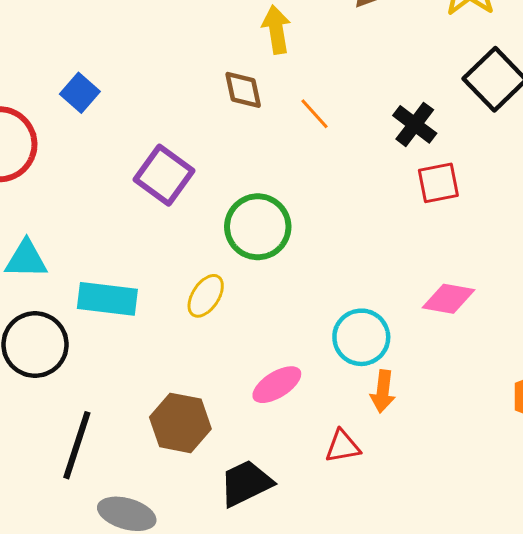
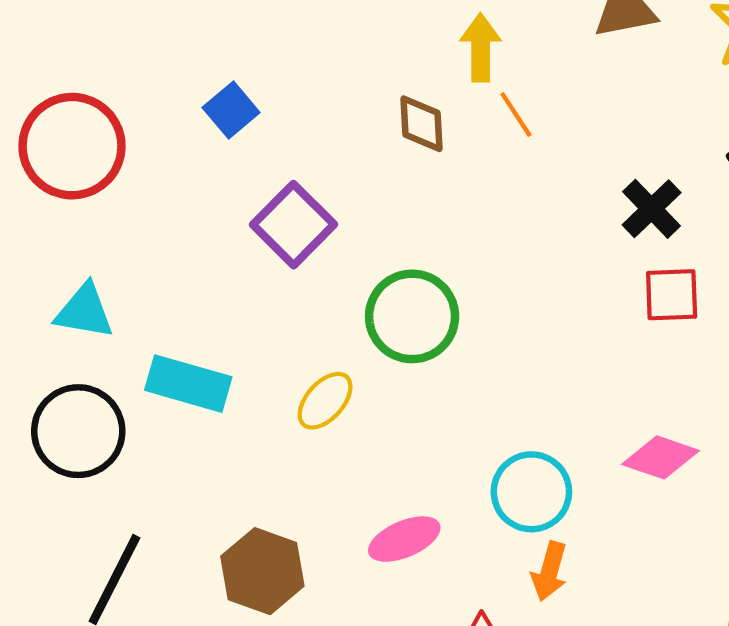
blue square: (80, 93) -> (231, 110), moved
orange line: (314, 114) -> (516, 115), moved

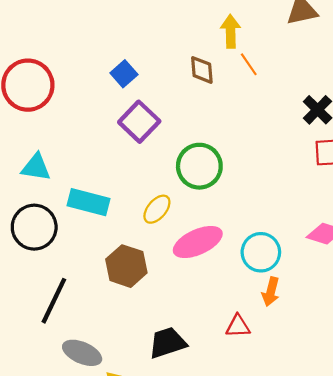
blue square: (231, 110) -> (124, 74), moved
pink ellipse: (404, 539) -> (198, 242), moved, size x1.4
brown hexagon: (262, 571) -> (126, 266), moved

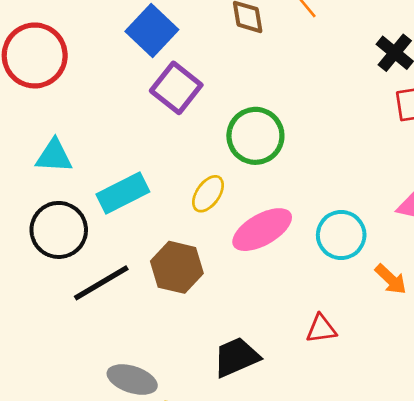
blue square: (124, 74) -> (152, 30), size x1.5
cyan rectangle: (89, 202) -> (123, 193), turned -36
orange arrow: (271, 292) -> (391, 279), moved, turned -56
black line: (54, 301) -> (101, 283), moved, turned 39

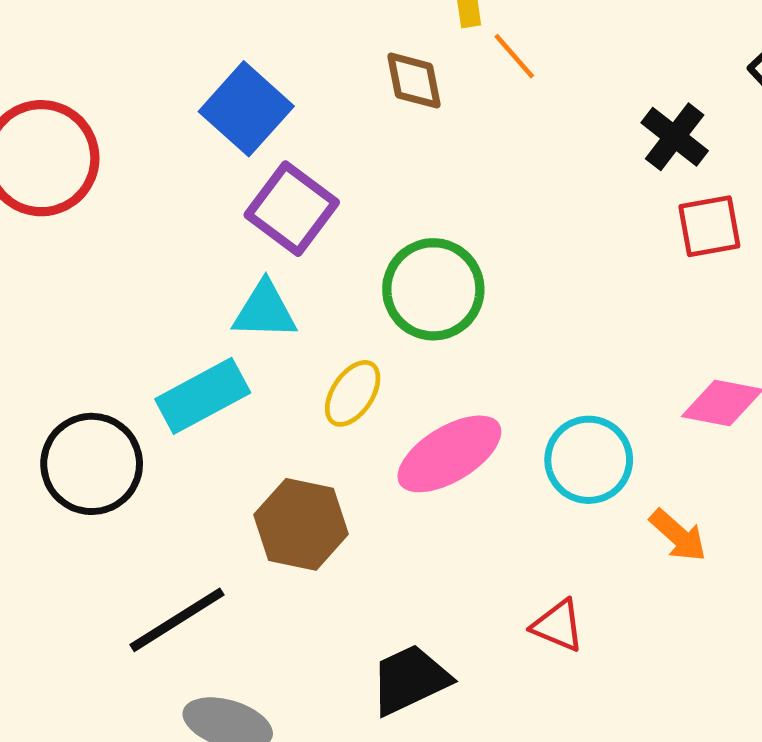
cyan triangle: (54, 156) -> (265, 311), moved
black line: (101, 283) -> (177, 620), moved
red triangle: (321, 329) -> (558, 626), turned 32

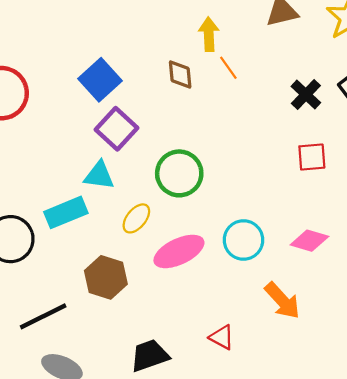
black cross: (675, 137) -> (306, 94), moved
cyan circle: (589, 460) -> (243, 240), moved
orange arrow: (678, 535) -> (282, 301), size x1.4

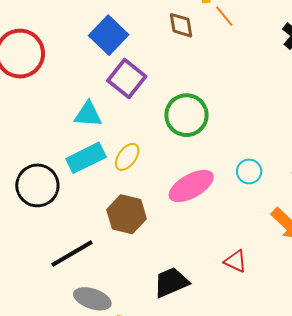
cyan triangle: (99, 175) -> (88, 114), moved
yellow ellipse: (136, 218) -> (127, 157), moved
cyan circle: (243, 240) -> (249, 171), size x0.7

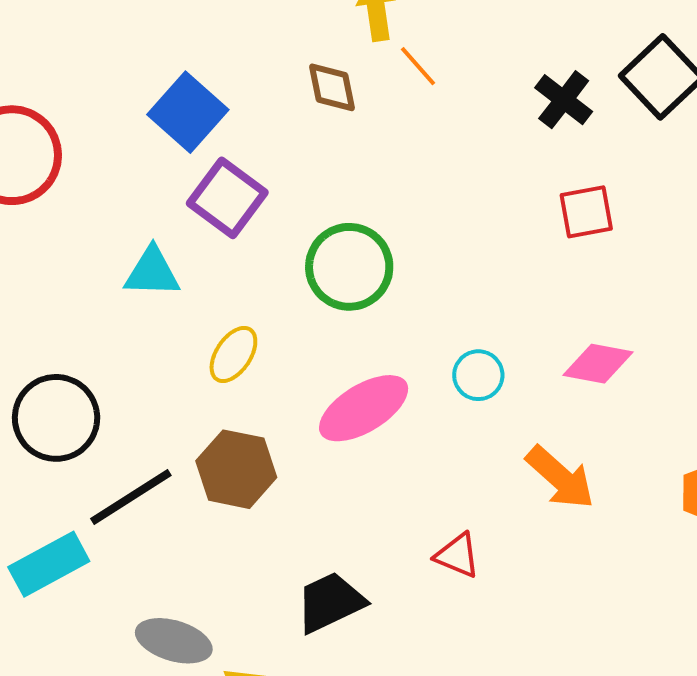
cyan rectangle: (86, 158) -> (49, 564), moved
black line: (72, 254) -> (131, 497), moved

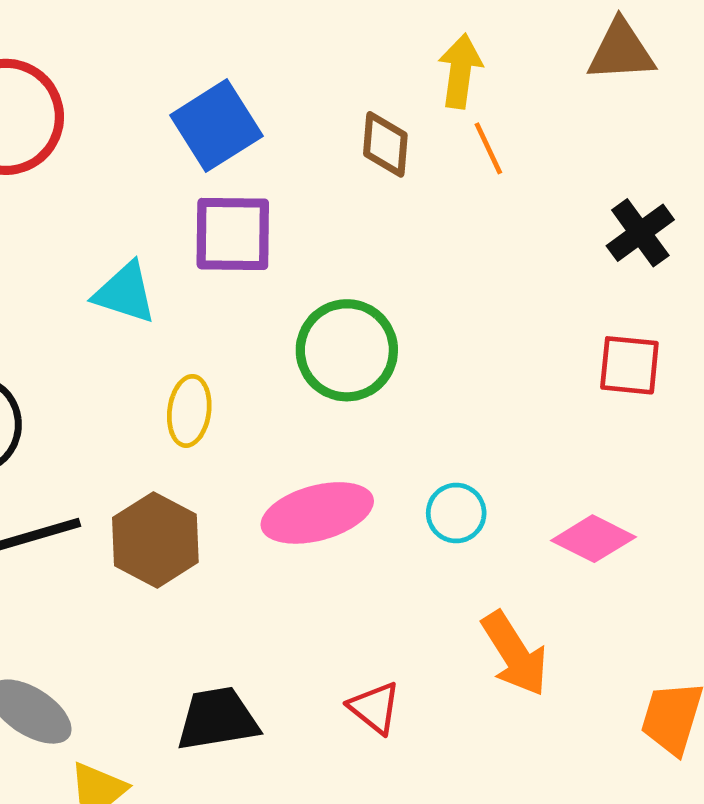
purple square: (227, 198) -> (233, 234), turned 38
yellow ellipse: (233, 354) -> (189, 411), turned -42

